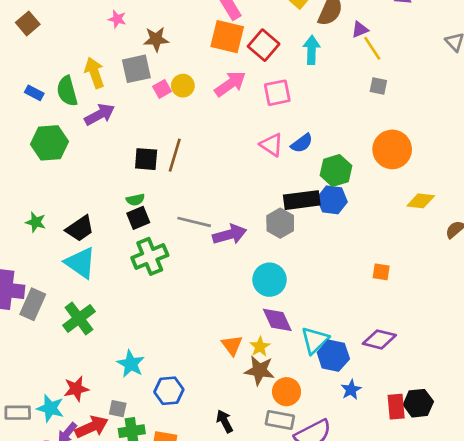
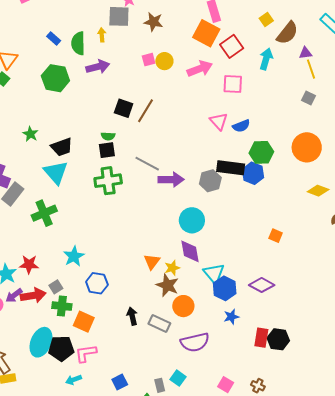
gray square: (136, 69) -> (119, 16), moved
yellow arrow: (94, 73) -> (102, 35), size x0.6
cyan triangle: (315, 340) -> (214, 273), turned -40
gray square: (118, 409) -> (56, 287), turned 32
gray rectangle: (280, 420) -> (159, 324), moved

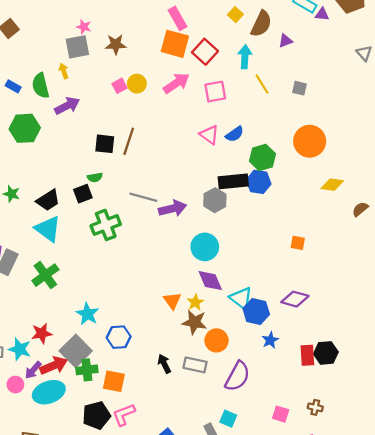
yellow line: (311, 69) -> (262, 84), moved
black square: (107, 150) -> (83, 194), moved
gray square: (56, 287) -> (76, 351), size x2.0
cyan ellipse: (41, 342) -> (49, 392), moved, turned 60
purple semicircle: (195, 342) -> (238, 376), turned -36

